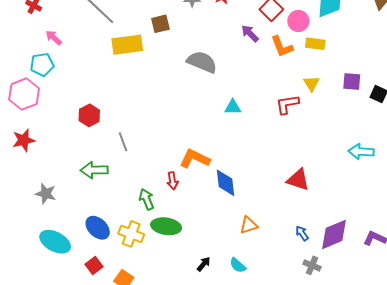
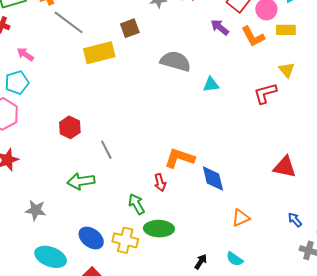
cyan triangle: (233, 107) -> (211, 84), moved

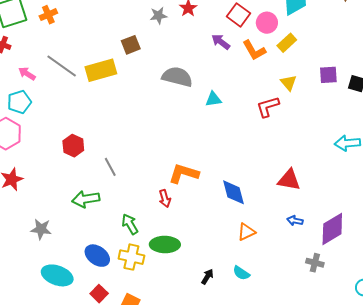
gray line: (69, 22) -> (62, 66), moved
yellow rectangle: (286, 30) -> (287, 43), turned -42
blue diamond: (213, 178) -> (234, 192), moved
green arrow: (136, 204) -> (130, 224), moved
blue arrow: (295, 220) -> (295, 221), moved, turned -35

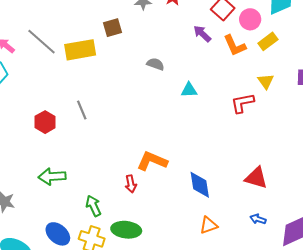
gray semicircle: (177, 77) -> (155, 64), size x0.6
gray line: (110, 167) -> (82, 110), moved

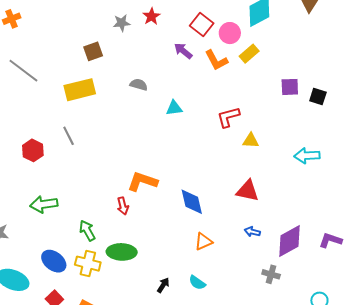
yellow rectangle: (80, 50) -> (80, 90), moved
yellow triangle: (266, 81) -> (251, 141), moved, turned -48

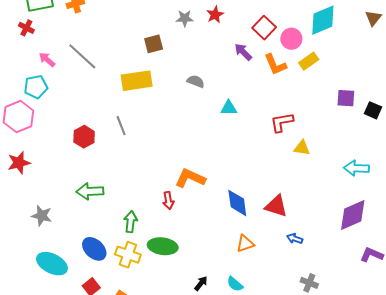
red triangle: (248, 191) -> (276, 206), moved
green arrow: (87, 231) -> (131, 222), turned 30
purple diamond: (289, 241) -> (353, 215), moved

